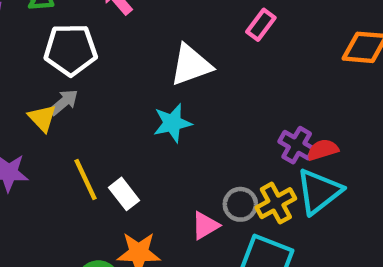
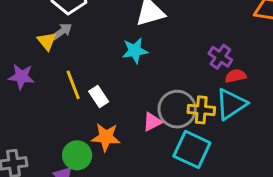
purple cross: (297, 145) -> (220, 57), moved
yellow cross: (276, 203) -> (201, 110), turned 30
gray circle: (240, 204) -> (177, 109), size x1.6

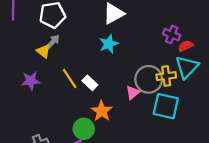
orange star: (106, 137) -> (102, 111), turned -30

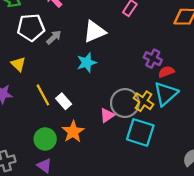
gray arrow: (53, 42) -> (54, 37), moved
yellow cross: (166, 76) -> (143, 101), turned 36
green circle: (84, 129) -> (45, 139), moved

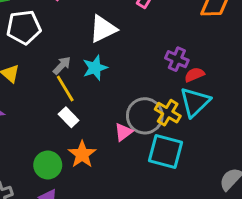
gray arrow: (54, 37) -> (62, 65), moved
yellow line: (43, 95) -> (65, 88), moved

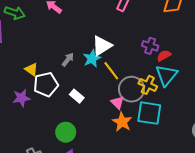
white pentagon: (24, 27) -> (46, 84), moved
white triangle: (103, 29) -> (102, 46), moved
yellow line: (65, 88) -> (111, 71), moved
pink triangle: (123, 132) -> (117, 102), turned -32
orange star: (82, 154) -> (122, 122), moved

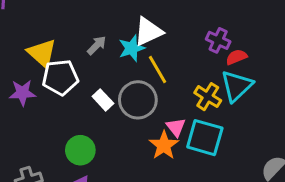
yellow triangle: (31, 69) -> (42, 53), size x1.5
gray circle: (131, 89) -> (138, 100), moved
pink triangle: (117, 102) -> (176, 127), moved

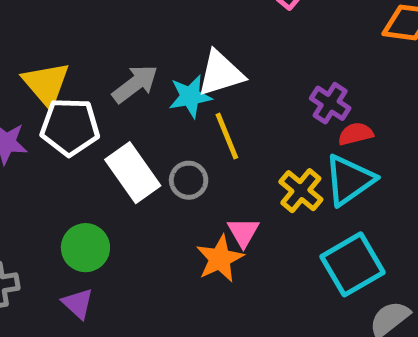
gray arrow: (97, 45) -> (135, 84), size x1.4
white rectangle: (103, 100) -> (133, 173), size x1.6
gray circle: (138, 100) -> (189, 180), size x0.6
cyan square: (205, 138) -> (353, 264), moved, turned 36

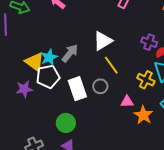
cyan star: (190, 96) -> (49, 57), moved
white rectangle: (133, 173) -> (77, 89), turned 30
pink triangle: (243, 232) -> (127, 102), turned -48
orange star: (220, 259) -> (143, 115), moved

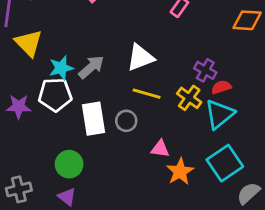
yellow triangle: (35, 62) -> (29, 43), moved
yellow line: (111, 65) -> (147, 94), turned -48
yellow cross: (146, 80) -> (189, 98), moved

